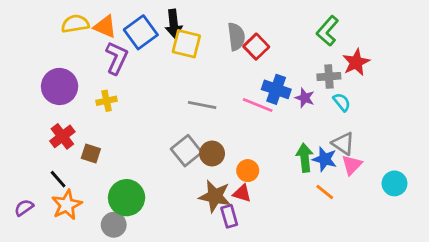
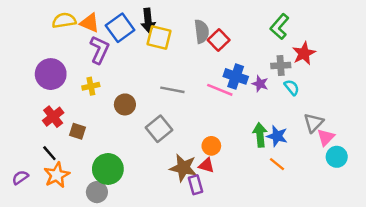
gray triangle: (343, 144) -> (314, 123), moved, turned 40
brown circle: (212, 153) -> (125, 104), moved
pink triangle: (352, 165) -> (326, 137), moved

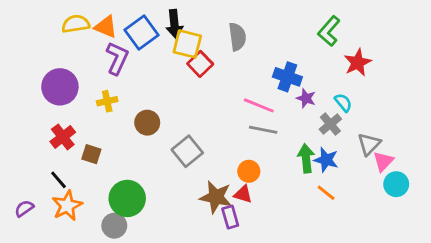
red square: (219, 40) -> (200, 64), moved
gray cross: (281, 66) -> (330, 124), moved, turned -36
blue cross: (236, 76) -> (287, 77), moved
gray line: (172, 90) -> (263, 130), moved

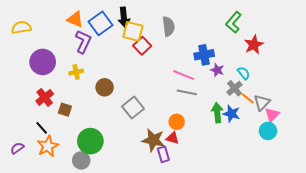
yellow semicircle: (76, 24) -> (21, 27), moved
blue cross: (287, 77) -> (204, 55), turned -30
cyan circle: (396, 184) -> (268, 131), moved
orange line: (326, 193) -> (248, 98), moved

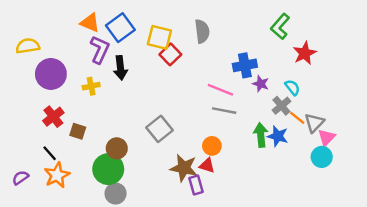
black arrow: (124, 17) -> (120, 68), moved
yellow semicircle: (21, 27) -> (28, 46), moved
brown circle: (105, 87) -> (117, 148), moved
gray circle: (81, 160) -> (116, 194), moved

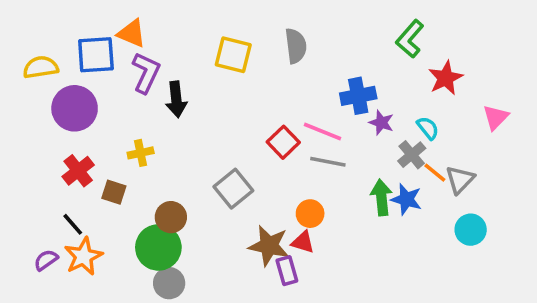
blue square: (120, 28) -> (96, 55), moved, turned 32
red square: (170, 54) -> (283, 142), moved
yellow cross: (91, 86) -> (141, 153), moved
pink triangle: (327, 137) -> (496, 117), moved
purple semicircle: (20, 178) -> (46, 260), moved

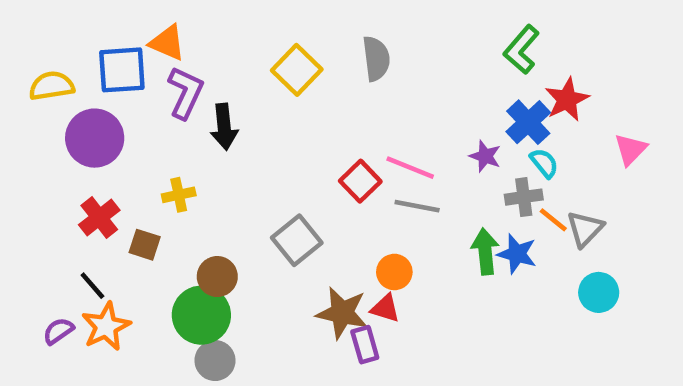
yellow square: (233, 55) -> (297, 70), turned 30
blue cross: (358, 96) -> (528, 122), moved, turned -32
gray cross: (412, 155) -> (524, 197), turned 32

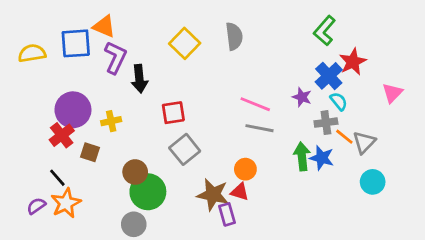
purple circle: (95, 138) -> (73, 110), moved
red square: (360, 181) -> (173, 113), moved, turned 35
green circle: (201, 315) -> (148, 192), moved

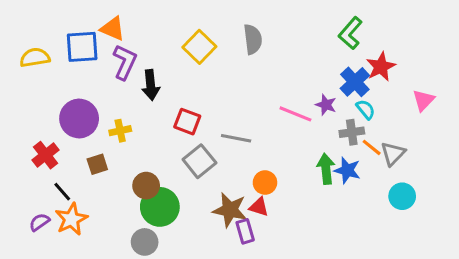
pink line: (255, 104) -> (295, 114), moved
red square: (173, 113) -> (187, 122), turned 30
gray line: (260, 128) -> (236, 138), moved
red cross: (62, 135) -> (46, 155), moved
brown square: (90, 152) -> (97, 164), turned -36

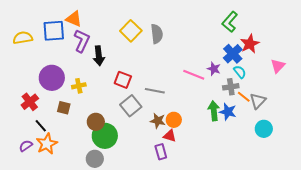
gray semicircle: (253, 39) -> (157, 34), moved
brown square: (97, 164) -> (64, 108), turned 32
brown star: (230, 210) -> (158, 121), moved, size x0.7

